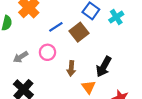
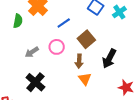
brown square: (79, 32) -> (86, 39), moved
orange triangle: (88, 87) -> (85, 79), moved

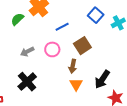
green semicircle: (18, 21) -> (17, 19), turned -152
black arrow: (109, 59) -> (102, 79), moved

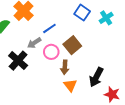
pink circle: (52, 49) -> (51, 52), moved
gray arrow: (27, 52) -> (34, 43), moved
black cross: (27, 82) -> (18, 61), moved

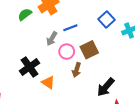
gray arrow: (34, 43) -> (52, 39), turned -40
black cross: (18, 61) -> (29, 67), moved
orange triangle: (70, 85) -> (48, 83), moved, turned -32

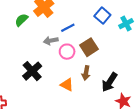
gray arrow: (52, 39) -> (51, 41), turned 56
brown arrow: (77, 70) -> (86, 73), moved
orange triangle: (48, 83) -> (67, 85), moved

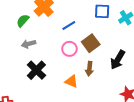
blue square: (102, 15) -> (102, 11), turned -35
gray arrow: (51, 41) -> (29, 44), moved
black arrow: (109, 82) -> (118, 60), moved

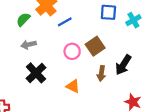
blue line: (69, 25) -> (65, 22), moved
brown arrow: (89, 69) -> (101, 73), moved

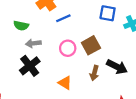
green semicircle: (23, 19) -> (21, 26), moved, turned -128
gray arrow: (29, 45) -> (33, 43), moved
black arrow: (123, 65) -> (117, 67), turned -102

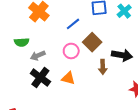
blue line: (63, 18) -> (73, 24), moved
orange triangle: (65, 83) -> (68, 78), moved

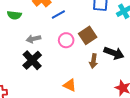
blue line: (73, 24) -> (58, 15), moved
green semicircle: (22, 42) -> (14, 15), moved
orange triangle: (68, 78) -> (70, 85), moved

